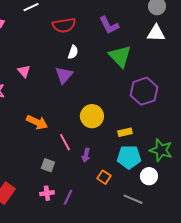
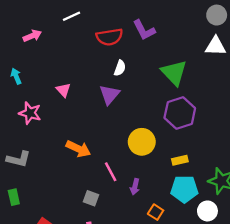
purple L-shape: (109, 25) -> (144, 30), moved
purple hexagon: (144, 91) -> (180, 113), moved

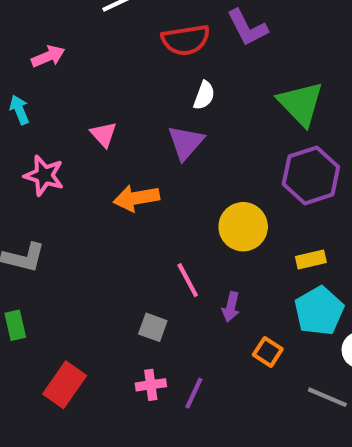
pink arrow: (32, 36) -> (48, 56), moved
orange arrow: (78, 149) -> (136, 198), moved, turned 145
cyan pentagon: (184, 189) -> (319, 311), turned -30

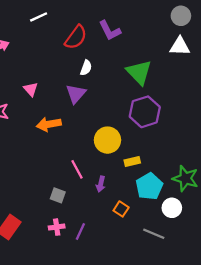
red semicircle: (186, 40) -> (76, 37), turned -45
yellow rectangle: (311, 260) -> (132, 162), moved

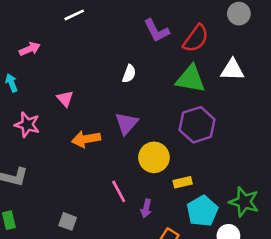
red semicircle: (76, 37) -> (196, 38), moved
white triangle: (180, 46) -> (232, 70), moved
green triangle: (139, 72) -> (191, 79), turned -36
purple triangle: (76, 94) -> (126, 123), moved
gray square: (58, 195) -> (68, 221), moved

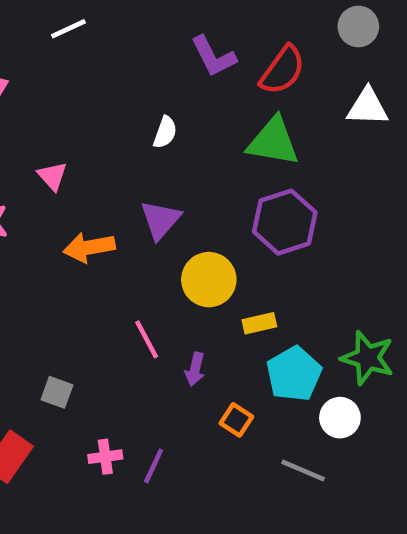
white triangle: (232, 70) -> (368, 107), moved

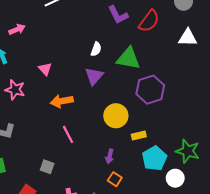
green triangle: (273, 142) -> (128, 58), moved
purple triangle: (160, 220) -> (94, 76), moved
pink line: (147, 339) -> (68, 134), moved
orange square: (236, 420) -> (115, 179), moved

